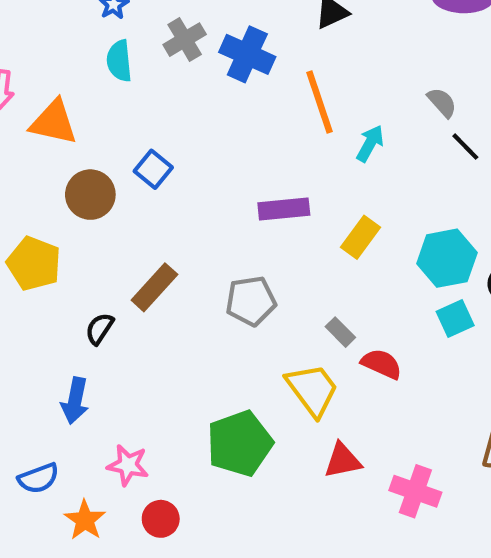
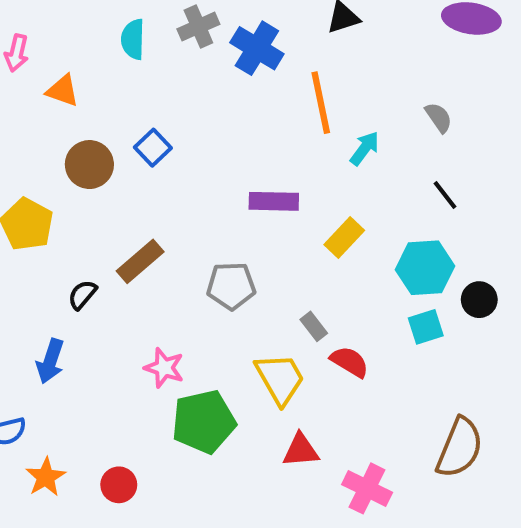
orange triangle: (54, 122) -> (63, 91), size x0.7
black line: (465, 147) -> (445, 195), moved
pink star: (128, 465) -> (164, 368), moved

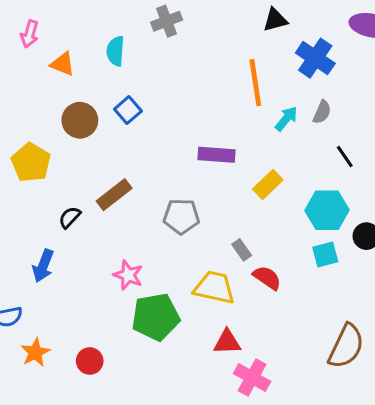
cyan semicircle: (133, 39) -> (116, 51), moved
blue cross: (257, 48) -> (315, 58), moved
gray semicircle: (439, 117) -> (322, 112), moved, turned 55
yellow trapezoid: (280, 379) -> (214, 288), turned -51
pink cross: (367, 488) -> (252, 378), moved

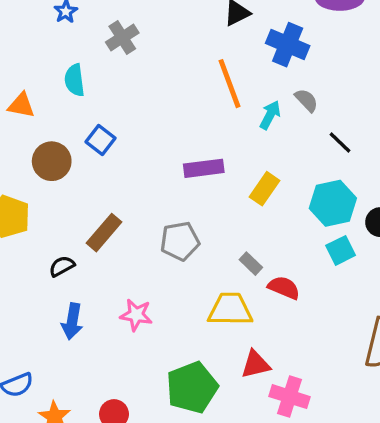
gray semicircle: (322, 112) -> (306, 100), turned -55
black semicircle: (70, 217) -> (62, 266), turned 30
blue arrow: (43, 266) -> (72, 321), moved
green pentagon: (156, 317) -> (192, 387), moved

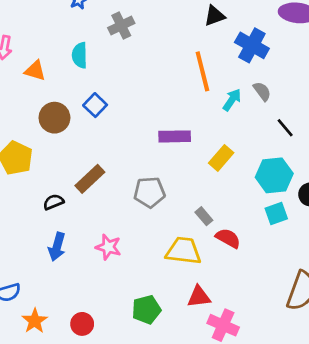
green pentagon: (192, 387) -> (146, 310), size x0.7

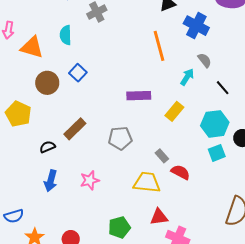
orange triangle: (35, 71) -> (32, 47), size x1.4
cyan arrow: (232, 100) -> (187, 77), moved
pink star: (108, 247) -> (90, 180), turned -30

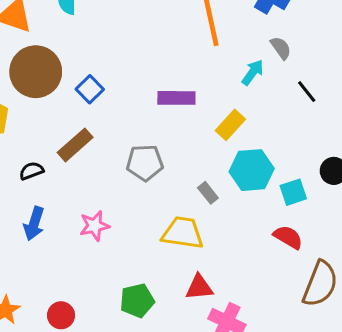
blue square: (78, 73) -> (90, 89), moved
brown circle: (47, 83) -> (36, 72), size x1.4
cyan hexagon: (215, 124) -> (252, 170), moved
red semicircle: (180, 172) -> (288, 237), moved

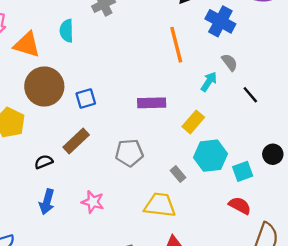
blue square: (90, 89) -> (86, 98), turned 30
pink star: (94, 226) -> (93, 202), turned 30

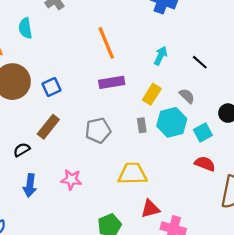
orange line: (176, 45) -> (106, 43), moved
gray semicircle: (230, 62) -> (187, 96), moved
gray rectangle: (178, 174) -> (142, 125), moved, turned 40

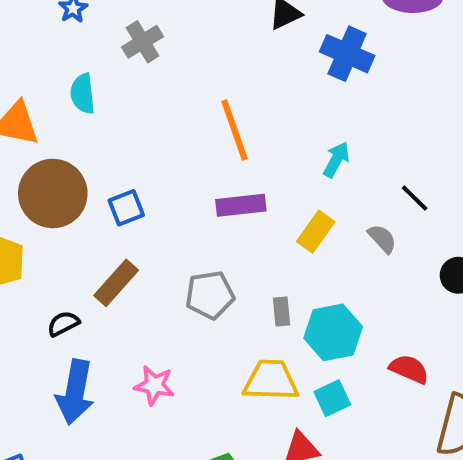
black line: (200, 62) -> (415, 198), moved
cyan hexagon: (172, 122) -> (333, 332), moved
gray rectangle: (142, 125) -> (282, 312), moved
cyan square: (203, 132) -> (332, 398), moved
blue arrow: (30, 185) -> (75, 392), size x1.4

